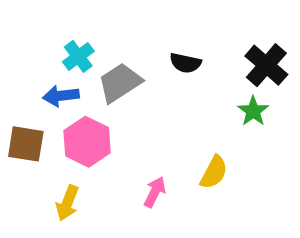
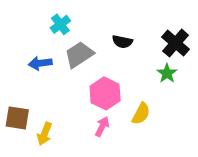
cyan cross: (78, 56) -> (60, 24), moved
pink hexagon: (87, 142) -> (105, 93), moved
brown square: (26, 144) -> (17, 118), moved

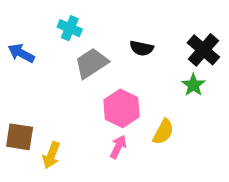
cyan cross: (60, 24) -> (70, 28), turned -30
blue arrow: (40, 63) -> (21, 53), moved, turned 35

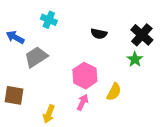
gray trapezoid: (91, 63) -> (36, 57), moved
yellow arrow: (51, 155) -> (49, 114), moved

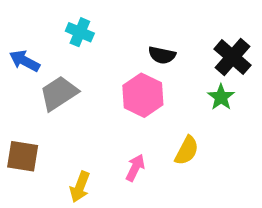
pink hexagon: (85, 76) -> (143, 95), moved

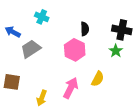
black semicircle: (162, 55) -> (85, 29), turned -104
black cross: (233, 57) -> (122, 30), turned -30
pink arrow: (135, 168) -> (71, 88), size x1.5

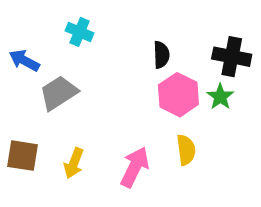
pink hexagon: (75, 50) -> (178, 95), moved
yellow semicircle: (98, 79) -> (186, 150), turned -35
yellow arrow: (42, 98) -> (74, 163), moved

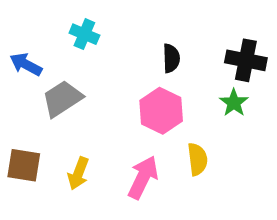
pink hexagon: (178, 95) -> (161, 111), moved

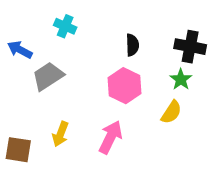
yellow semicircle: (197, 159) -> (171, 112), moved, turned 40
brown square: (24, 165) -> (18, 150), moved

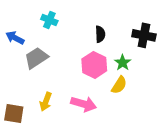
green star: (181, 79) -> (123, 63), moved
yellow semicircle: (171, 112) -> (119, 85), moved
pink arrow: (110, 137) -> (84, 104), turned 80

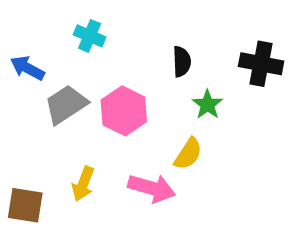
green star: (123, 63) -> (207, 104), moved
pink hexagon: (94, 65) -> (124, 111), moved
yellow semicircle: (119, 85) -> (188, 154), moved

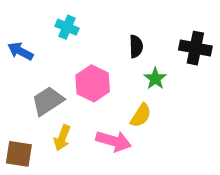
gray trapezoid: (66, 104) -> (48, 101), moved

